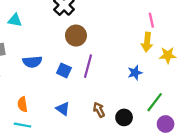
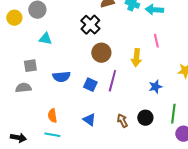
pink line: (151, 20) -> (156, 41), moved
yellow arrow: (147, 42) -> (136, 58), moved
green line: (155, 102) -> (173, 114), turned -30
black circle: (124, 117) -> (145, 118), moved

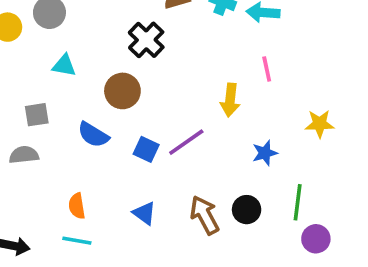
brown circle: (101, 53) -> (122, 91), moved
blue semicircle: (61, 77) -> (93, 135), turned 36
purple line: (112, 81) -> (186, 142), turned 40
brown arrow: (122, 121) -> (205, 215), size x1.5

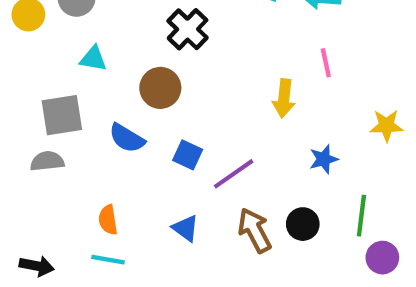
gray square: (37, 115) -> (62, 115), size x1.5
purple line: (186, 142) -> (234, 174), moved

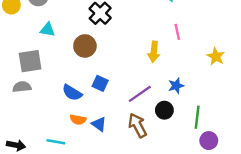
yellow star: (387, 126) -> (216, 56), moved, turned 30
blue semicircle: (127, 138) -> (72, 93), moved
purple line: (234, 174) -> (140, 94), moved
orange semicircle: (108, 220) -> (78, 120), moved, turned -70
black circle: (303, 224) -> (164, 110), moved

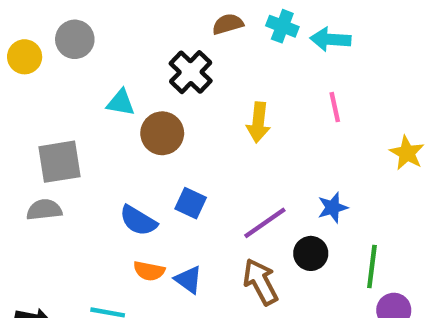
cyan triangle: (48, 30) -> (121, 103), moved
yellow arrow: (154, 52) -> (258, 122), moved

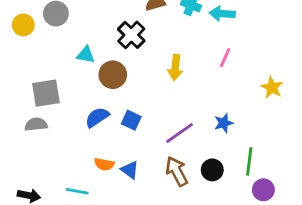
pink line: (335, 107) -> (225, 58), turned 36
blue semicircle: (138, 221) -> (97, 117), moved, turned 115
black circle: (311, 253) -> (212, 170), moved

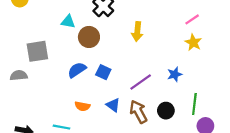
pink line: (225, 58) -> (192, 19), moved, turned 32
yellow star: (272, 87) -> (193, 42), moved
gray semicircle: (36, 124) -> (19, 75), moved
blue triangle: (130, 170) -> (113, 105), moved

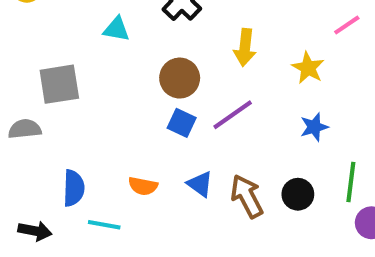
brown circle: (89, 37) -> (180, 78), moved
yellow star: (193, 42) -> (308, 68), moved
blue semicircle: (77, 70) -> (74, 188), moved, turned 126
purple line: (141, 82) -> (233, 115), moved

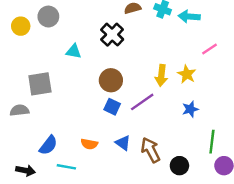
yellow arrow: (245, 47) -> (161, 75), moved
blue semicircle: (74, 188) -> (48, 145), turned 35
black circle: (298, 194) -> (179, 166), moved

